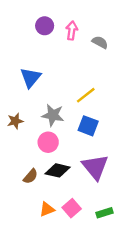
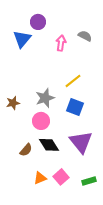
pink arrow: (72, 30) -> (61, 43), moved
blue triangle: (31, 78) -> (22, 39), moved
gray star: (53, 115) -> (45, 98), turned -30
black diamond: (58, 170) -> (49, 145), turned 45

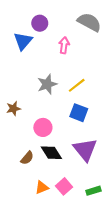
gray semicircle: (85, 36) -> (89, 22), moved, size x1.6
gray star: (45, 98) -> (47, 84), moved

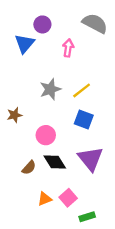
green rectangle: (94, 191) -> (87, 217), moved

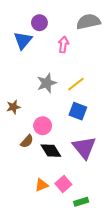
gray semicircle: (95, 23) -> (88, 22), turned -40
brown semicircle: (29, 168) -> (27, 141), moved

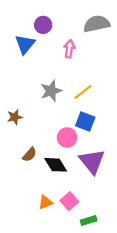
pink circle: (43, 126) -> (67, 138), moved

